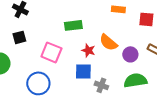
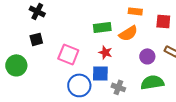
green rectangle: (73, 25) -> (102, 27), moved
orange semicircle: (108, 42) -> (128, 33), moved, turned -72
blue circle: (38, 83) -> (79, 85), moved

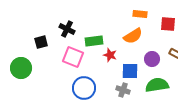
black cross: (37, 11) -> (67, 29), moved
green rectangle: (102, 27) -> (94, 41), moved
blue square: (100, 73) -> (130, 71), moved

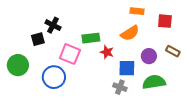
black cross: (67, 29) -> (53, 25), moved
blue circle: (84, 88) -> (54, 77), moved

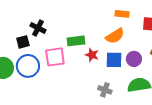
pink square: (70, 54) -> (55, 57), turned -30
blue square: (127, 68) -> (114, 60), moved
blue circle: (54, 77) -> (28, 66), moved

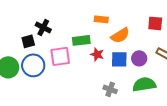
orange rectangle: (122, 14) -> (101, 19), moved

